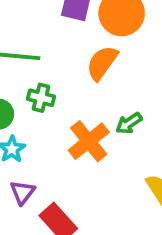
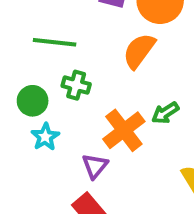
purple triangle: (22, 192) -> (95, 166), moved

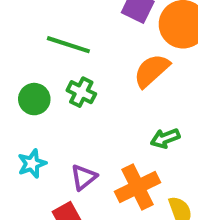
orange cross: (124, 130) -> (138, 187), moved
cyan star: (45, 137) -> (32, 164), moved

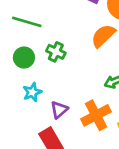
green line: (68, 45) -> (27, 22), moved
cyan star: (32, 164) -> (32, 92), moved

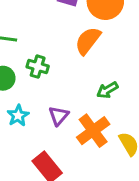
purple triangle: (59, 110) -> (59, 116), moved

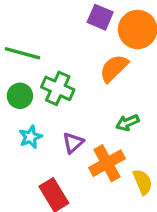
green cross: (38, 67) -> (58, 88), size x1.4

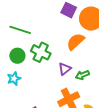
cyan star: (31, 137) -> (14, 79), moved
purple triangle: (73, 143) -> (65, 69), moved

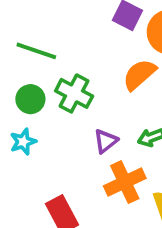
purple triangle: (65, 69) -> (106, 141), moved

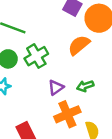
green cross: (74, 93) -> (36, 56), turned 30

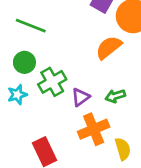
green cross: (36, 56) -> (52, 82), moved

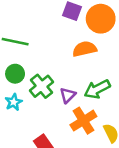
orange semicircle: (109, 47) -> (85, 49), turned 35
green arrow: (115, 96) -> (97, 89), size x1.5

